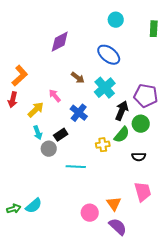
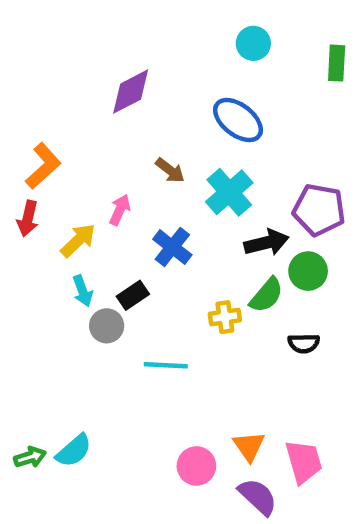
pink arrow: (55, 96) -> (120, 210), turned 64
black arrow: (122, 111) -> (266, 243), turned 54
pink trapezoid: (143, 192) -> (304, 462), moved

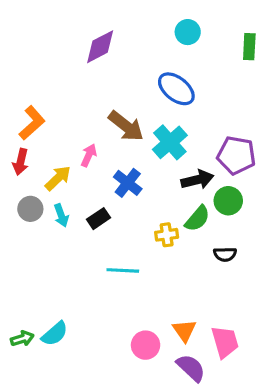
purple diamond: (131, 92) -> (100, 47), moved
brown arrow: (170, 170) -> (126, 126), size x1.6
gray circle: (107, 326) -> (30, 209), moved

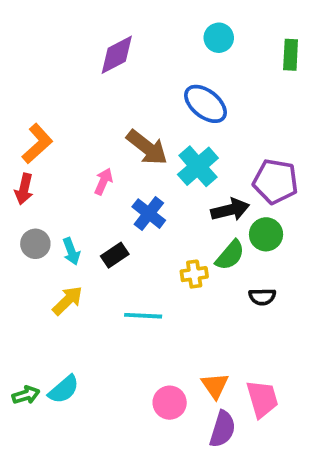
yellow arrow: (58, 178) -> (68, 301), moved
purple semicircle: (191, 368) -> (223, 429), turned 64

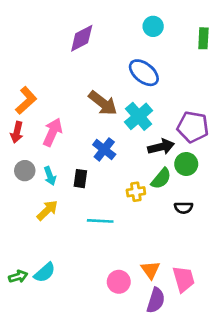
pink arrow: (103, 181) -> (53, 132), moved, size x1.5
black rectangle: (115, 255) -> (80, 179), turned -48

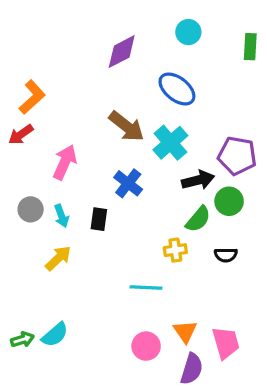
purple diamond: (82, 38) -> (122, 52), moved
orange L-shape: (26, 100) -> (32, 97), moved
red arrow: (17, 132) -> (21, 135), moved, turned 42
yellow cross: (136, 192) -> (175, 250), moved
cyan line: (100, 221) -> (146, 287), moved

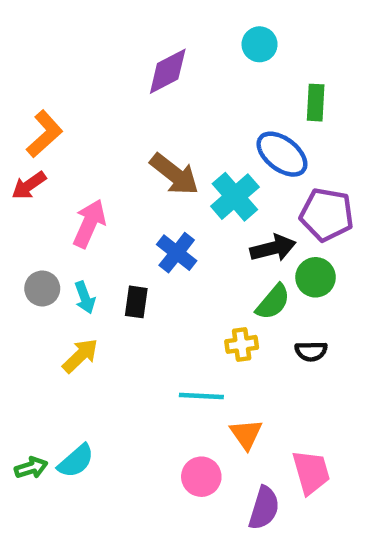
green rectangle: (250, 47) -> (316, 103), moved
blue ellipse: (177, 89) -> (282, 154), moved
orange triangle: (185, 331) -> (246, 434), moved

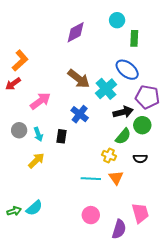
green rectangle: (316, 103) -> (134, 38), moved
pink arrow: (89, 224) -> (40, 101), turned 30
yellow cross: (242, 344) -> (109, 155), turned 32
orange triangle: (246, 434) -> (116, 178), moved

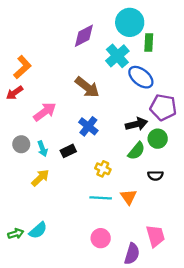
cyan circle: (117, 20) -> (130, 22), size x1.6
cyan cross: (106, 89) -> (117, 56), moved
black rectangle: (62, 136) -> (68, 151), turned 56
yellow cross: (109, 155) -> (103, 169), moved

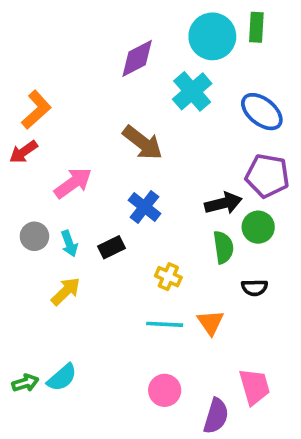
green rectangle: (149, 42) -> (256, 27), moved
blue ellipse: (141, 77) -> (262, 112), moved
green semicircle: (136, 151) -> (223, 247), turned -48

